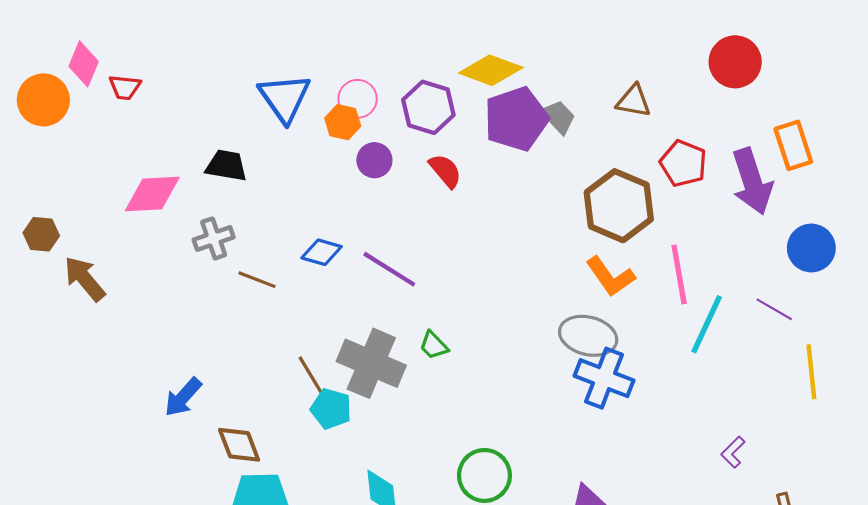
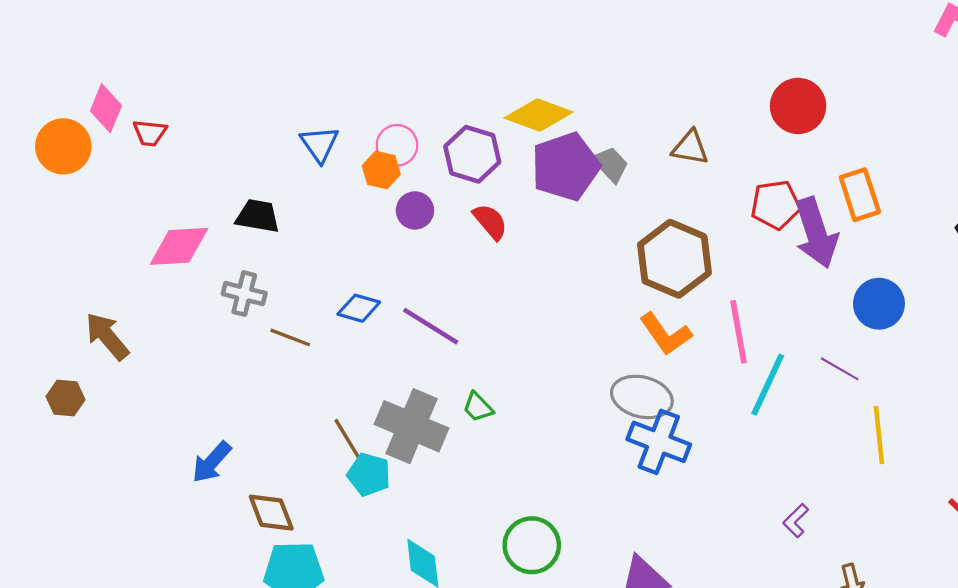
blue triangle: (285, 98) -> (319, 144), size x0.7
red pentagon: (683, 163) -> (776, 205), moved, turned -30
brown hexagon: (41, 234) -> (66, 398), moved
gray cross: (214, 238) -> (244, 294), turned 33

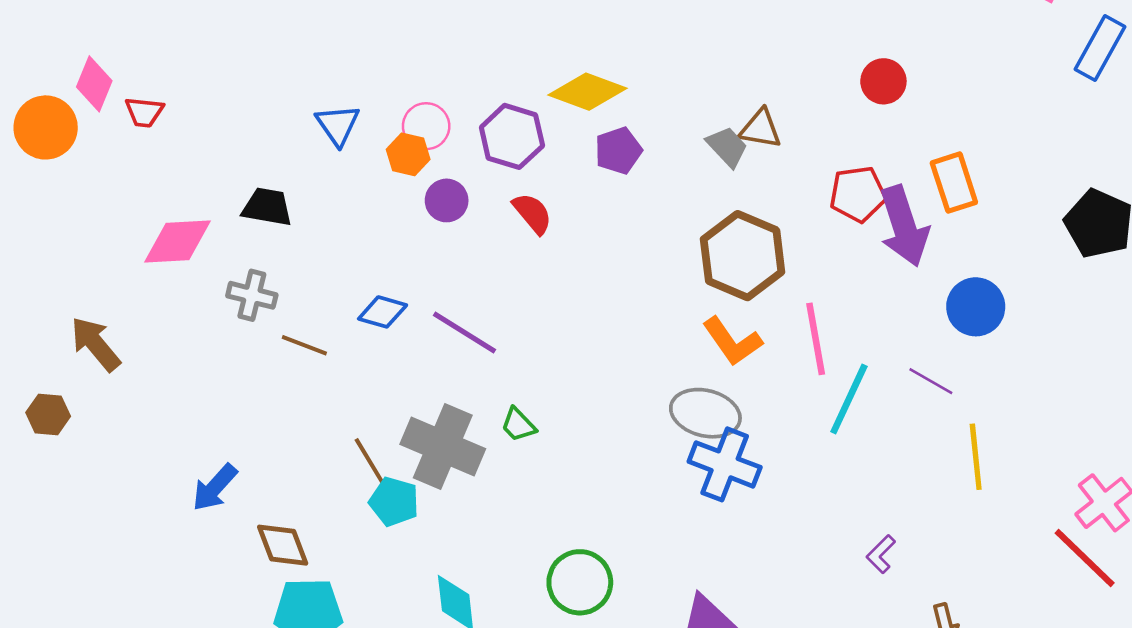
red circle: (798, 106) -> (883, 81), size x0.7
gray trapezoid: (610, 164) -> (727, 147), moved
purple pentagon: (565, 167) -> (618, 151), size x0.6

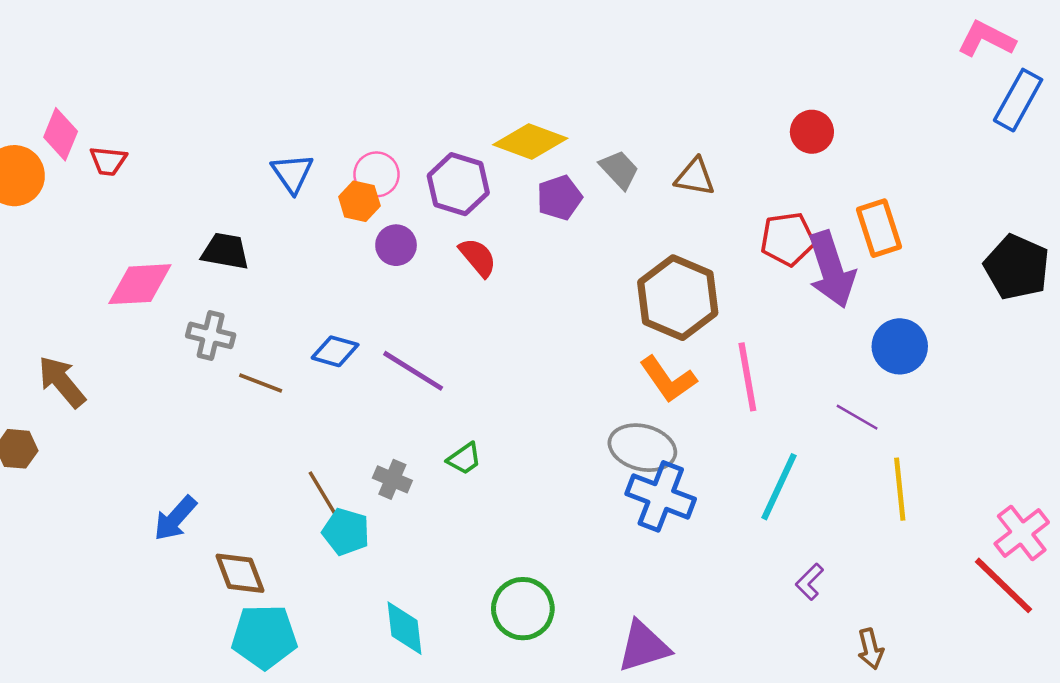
gray trapezoid: (727, 147) -> (619, 170), moved
cyan line: (849, 399) -> (779, 487), moved
green trapezoid: (518, 425) -> (464, 459), turned -81
gray cross: (443, 446) -> (392, 479), size x0.5

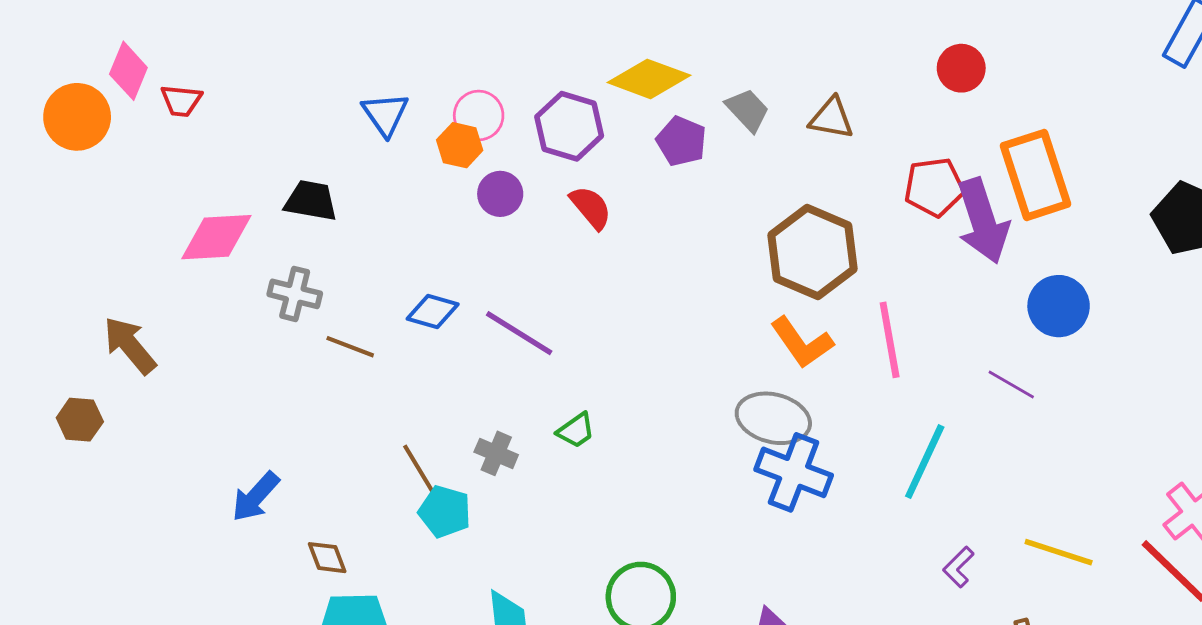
purple pentagon: (559, 198) -> (681, 141), turned -30
orange rectangle: (879, 228) -> (1036, 175), size x1.4
yellow line: (900, 489) -> (1059, 552), moved, turned -66
brown diamond: (240, 573) -> (327, 558), size x0.7

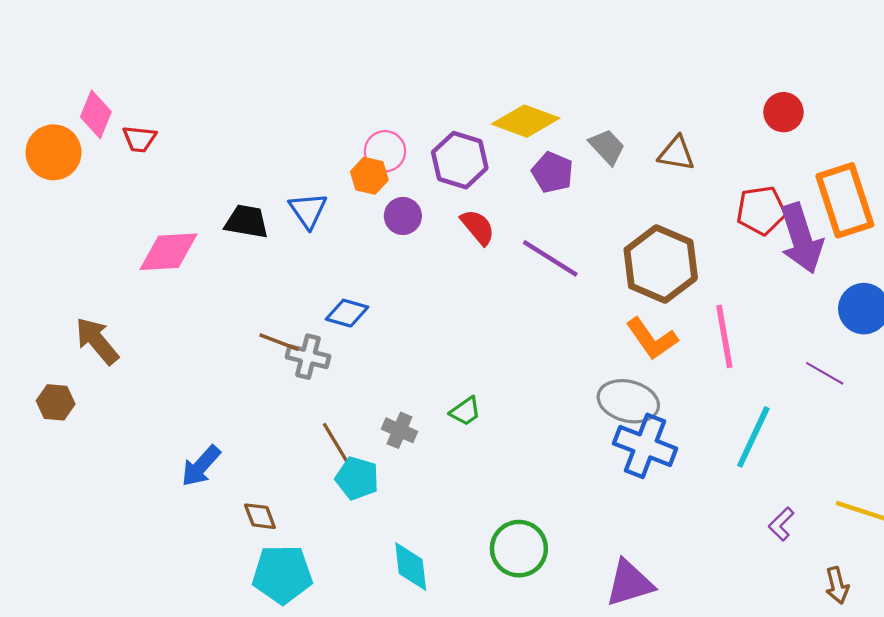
blue triangle: (385, 114) -> (308, 210), moved
gray cross: (295, 294) -> (308, 357), moved
purple line: (519, 333) -> (550, 258), moved

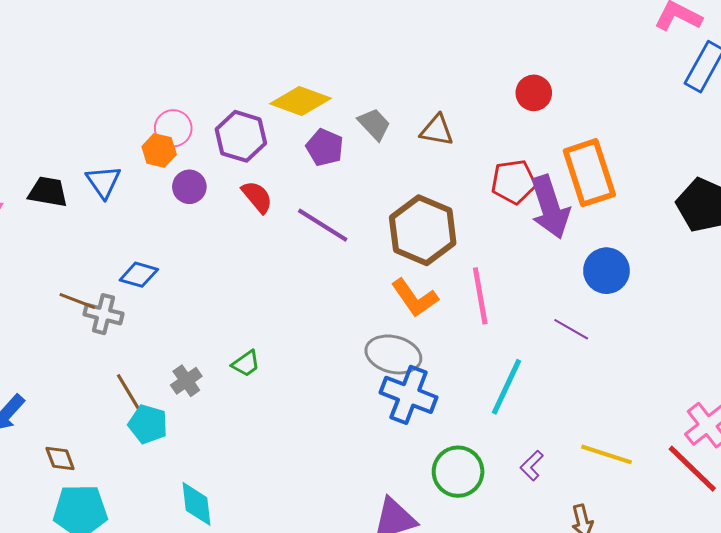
gray cross: (400, 430) -> (186, 381), turned 32
green circle: (519, 549) -> (458, 472), moved

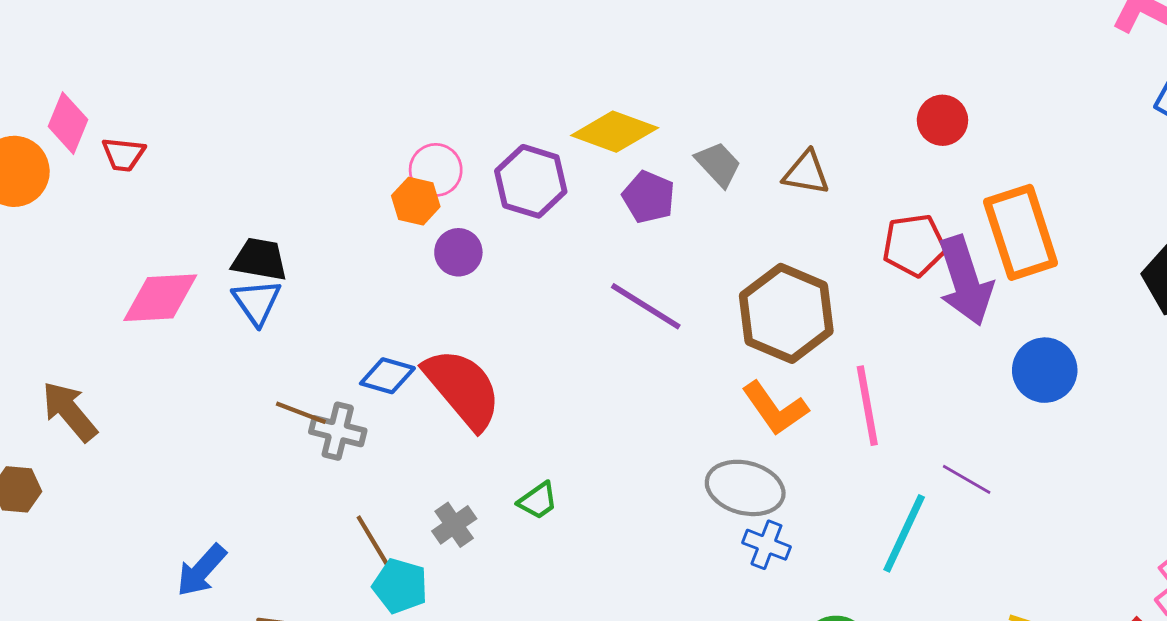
blue triangle: (104, 182) -> (257, 302), moved
red semicircle: (257, 197) -> (463, 389), moved, size x1.8
purple line: (571, 329) -> (967, 479), moved
blue cross: (409, 395) -> (766, 545), size x0.6

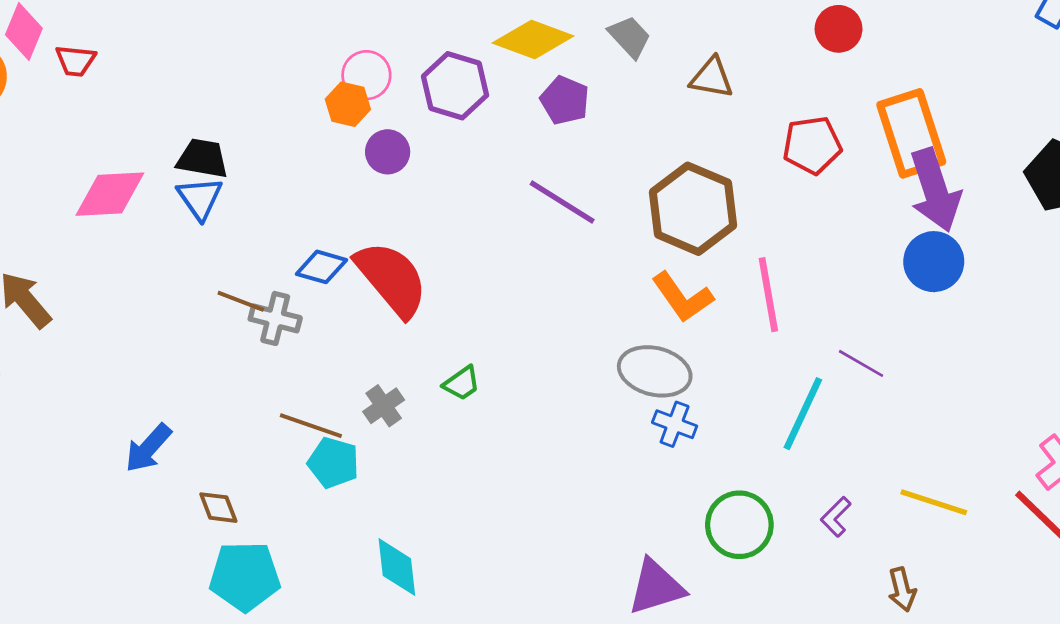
gray trapezoid: (718, 164) -> (630, 37), moved
purple arrow: (965, 281) -> (935, 190), moved
brown line: (376, 546) -> (311, 426), turned -40

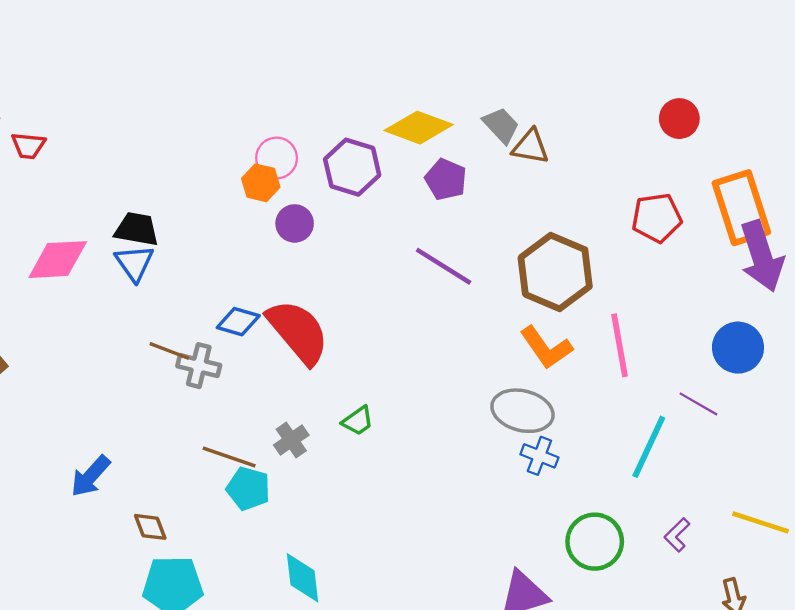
brown triangle: (712, 78) -> (530, 147), moved
blue circle: (934, 262) -> (738, 348), moved

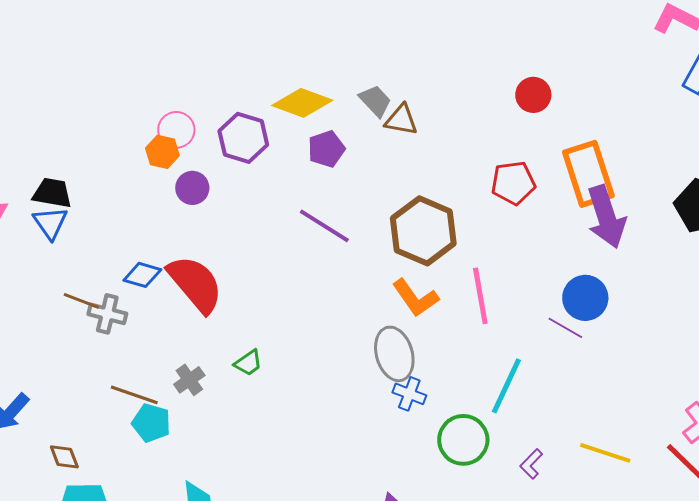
purple pentagon: (446, 179) -> (326, 149), turned 30
purple line: (698, 404) -> (565, 328), moved
gray ellipse: (522, 411) -> (394, 354), turned 60
green circle: (595, 542) -> (463, 440), moved

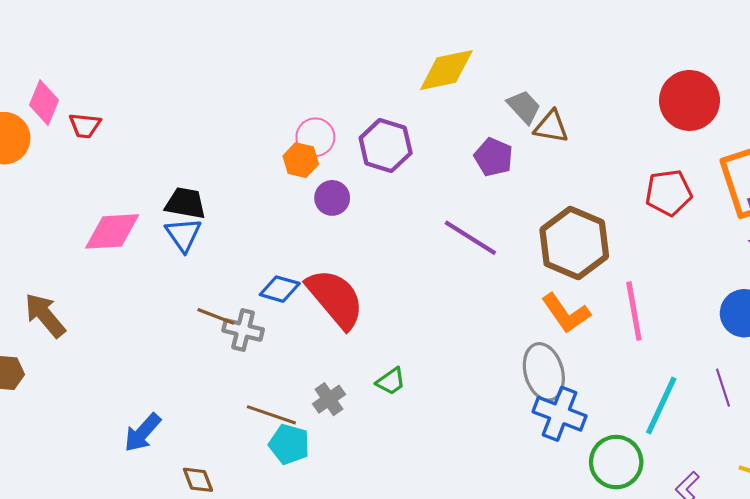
red circle: (533, 95) -> (690, 100), size x1.6
yellow diamond: (302, 103) -> (446, 70), moved, turned -32
purple pentagon: (326, 149) -> (494, 157), moved, turned -30
purple line: (565, 328) -> (723, 388), moved, turned 42
blue cross: (409, 394) -> (560, 414), size x1.5

